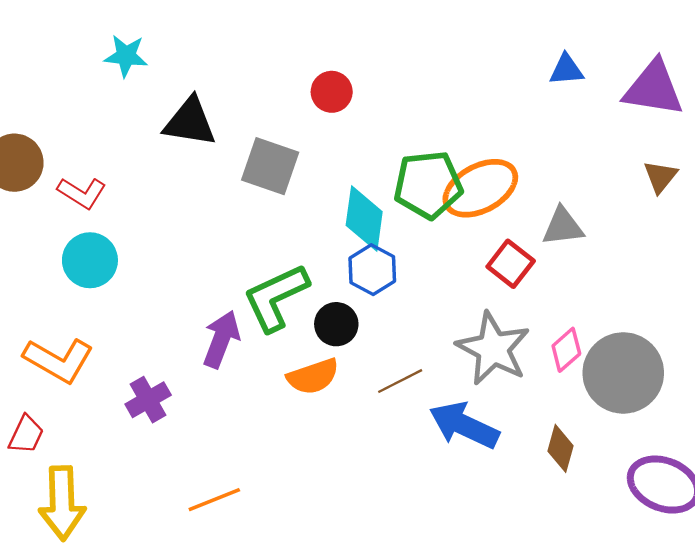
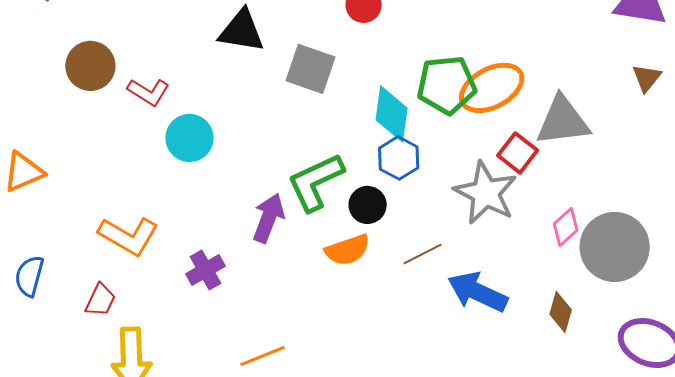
gray triangle: (563, 227) -> (563, 121), size x1.5
cyan circle: (90, 260) -> (189, 138), moved
gray star: (493, 349) -> (486, 193), moved

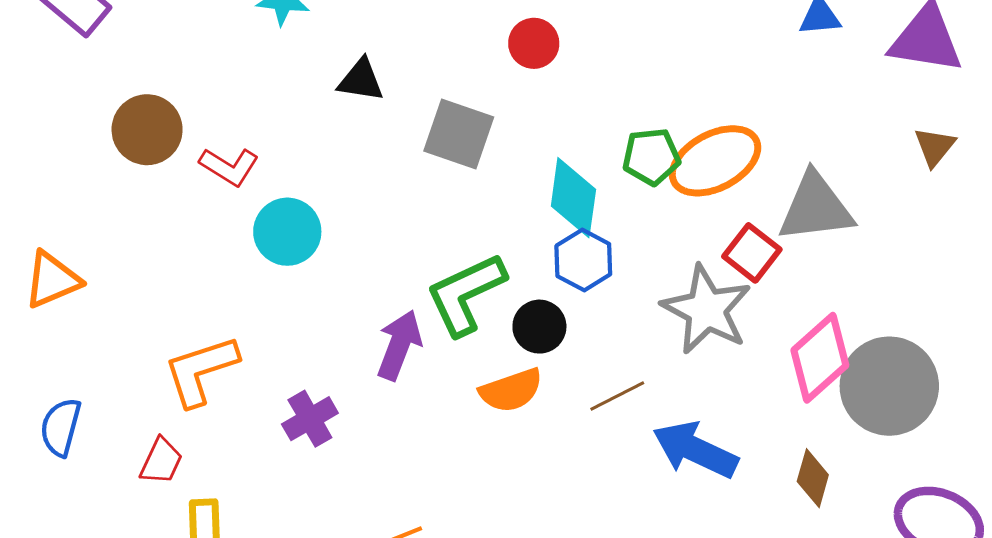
black triangle: (242, 31) -> (361, 80), size x0.7
green pentagon: (447, 85) -> (651, 157), size x0.7
pink diamond: (566, 227) -> (820, 358), size x1.6
orange L-shape: (128, 236) -> (201, 370), turned 132

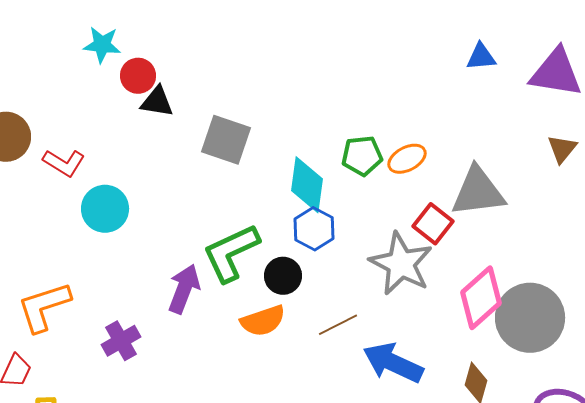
red circle: (534, 43) -> (138, 76), moved
orange ellipse: (715, 161) -> (407, 159), size x0.6

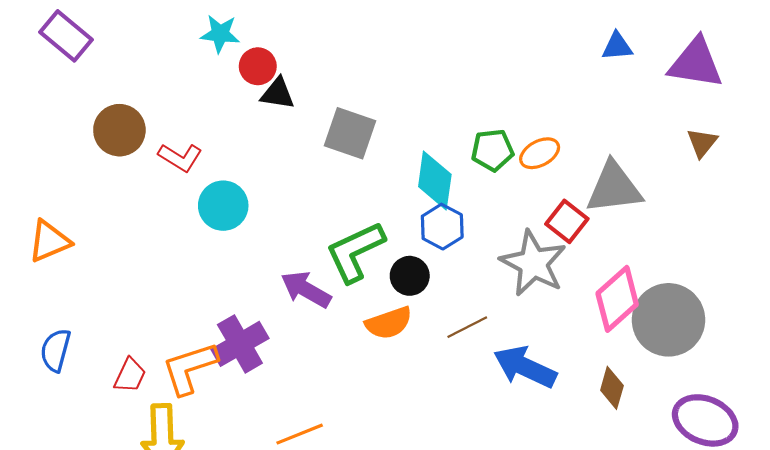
purple arrow: (184, 289) -> (306, 289), turned -81
orange L-shape: (44, 307) -> (190, 368), moved
purple cross: (121, 341) -> (240, 344), size x1.4

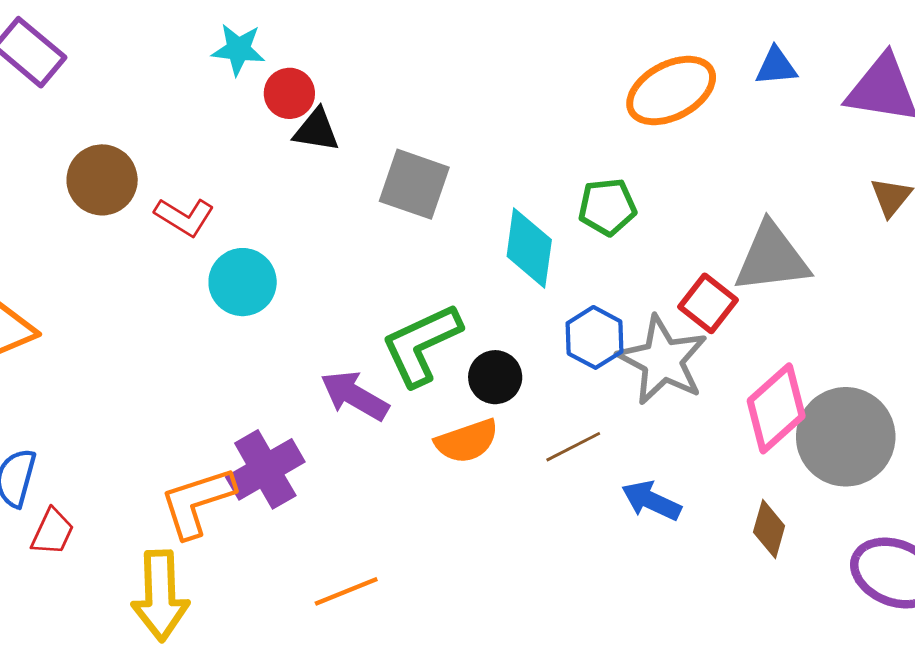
orange ellipse: (540, 153) -> (671, 91), moved, size x1.6
blue hexagon: (442, 227) -> (594, 337), moved
blue arrow: (525, 367) -> (651, 501), size x0.7
red trapezoid: (130, 375) -> (52, 532), moved

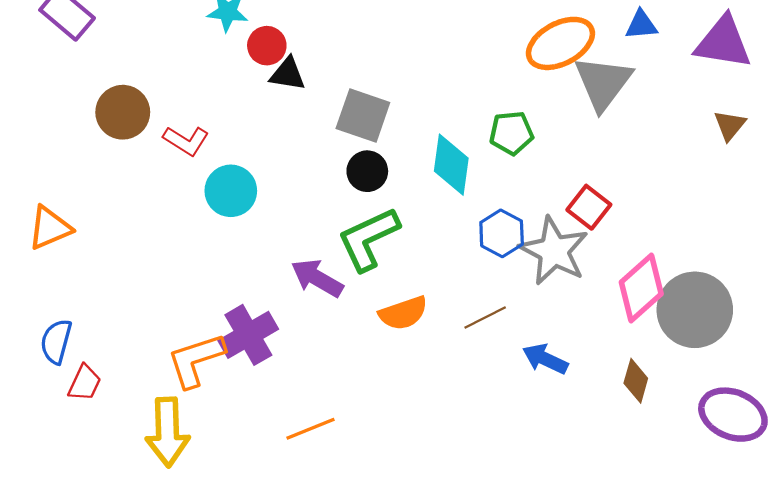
gray triangle: (772, 258) -> (603, 83), moved, turned -46
black circle: (495, 377) -> (367, 171), moved

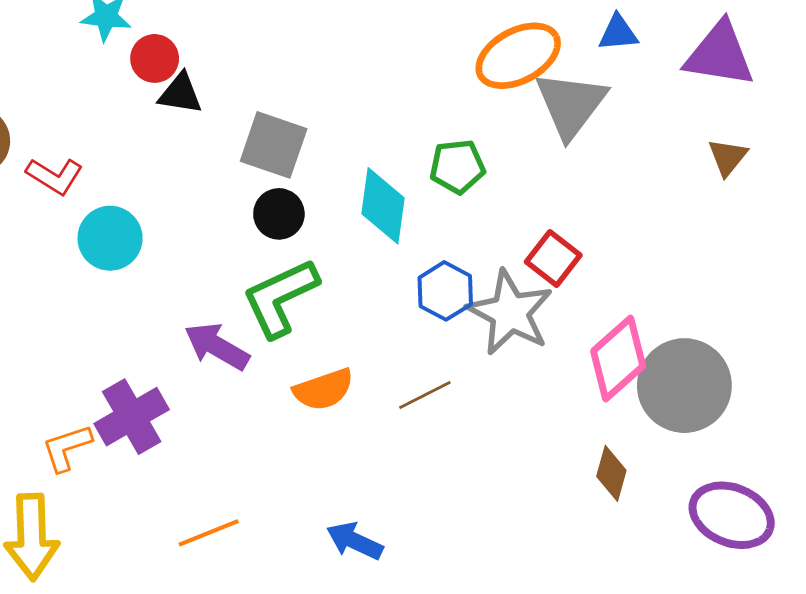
blue arrow: (545, 359) -> (355, 541), moved
orange L-shape: (196, 360) -> (67, 448), size x0.7

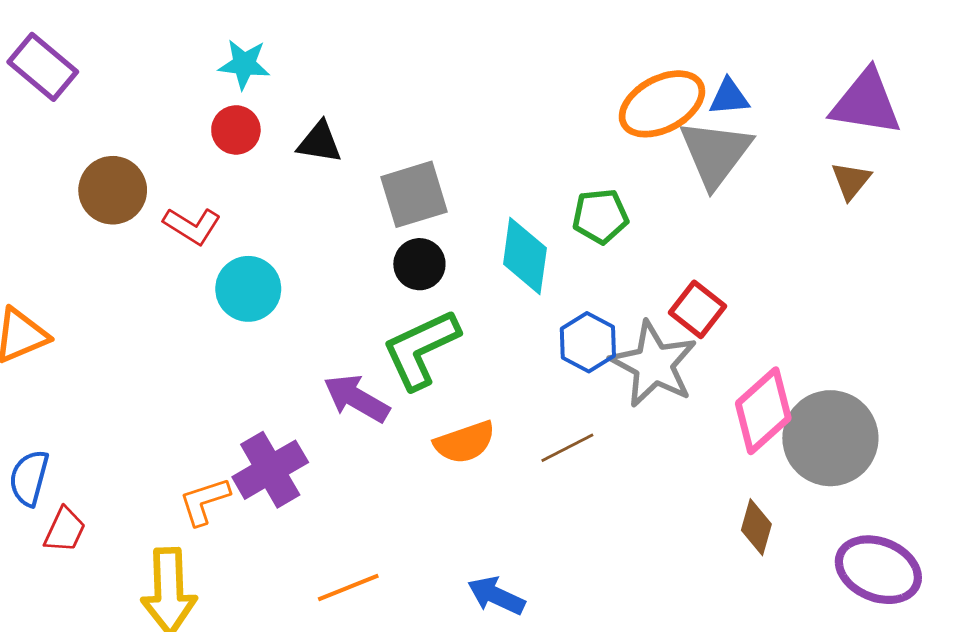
blue triangle: (618, 33) -> (729, 97), moved
red circle: (155, 58) -> (236, 130), moved
gray square: (274, 145) -> (414, 194), turned -36
brown triangle: (728, 157) -> (851, 181), moved

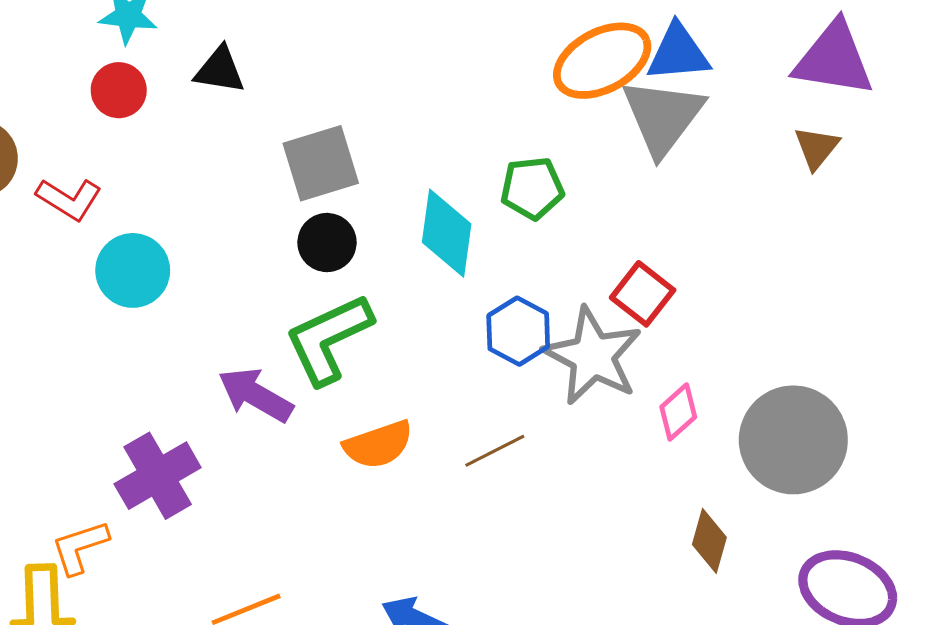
blue triangle: (729, 97) -> (678, 53), size x1.4
black triangle: (319, 142) -> (220, 70), moved
pink diamond: (763, 411) -> (678, 412), moved, size x0.6
orange L-shape: (204, 501) -> (80, 547), moved

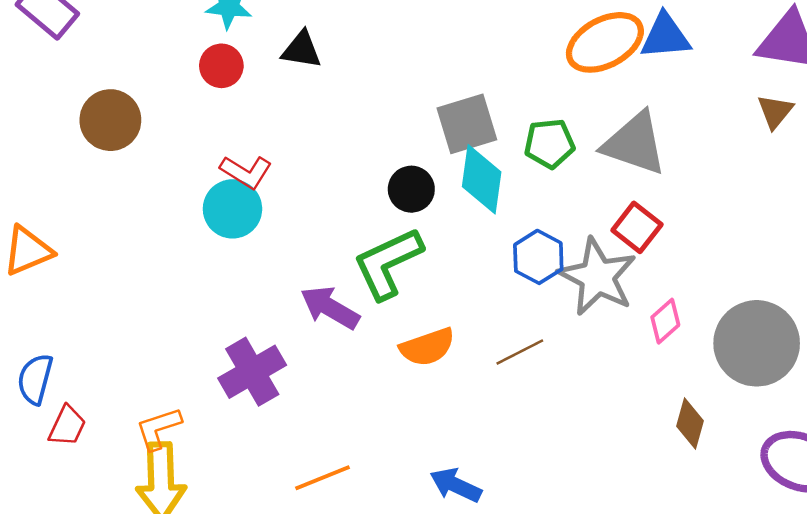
gray triangle: (663, 117) -> (635, 144), moved, turned -48
gray square: (321, 163) -> (467, 124), moved
red L-shape: (69, 199) -> (246, 172), moved
black circle: (327, 243) -> (411, 189), moved
orange L-shape: (80, 547) -> (158, 428), moved

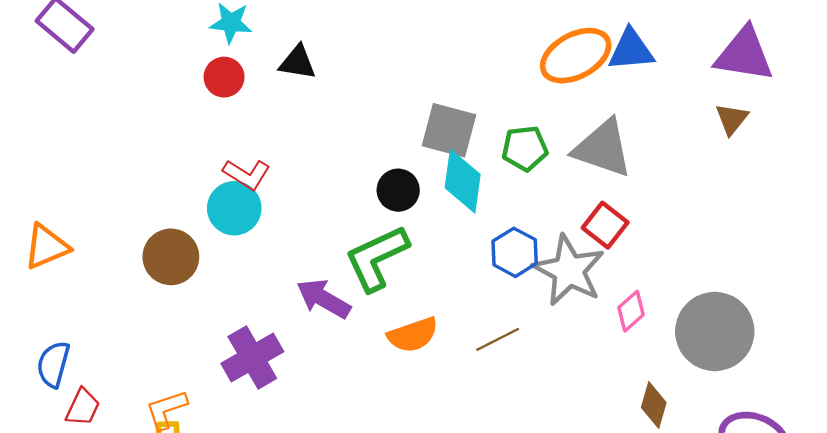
brown circle: (110, 120) -> (171, 257), moved
gray square: (467, 124) -> (449, 130), turned 32

